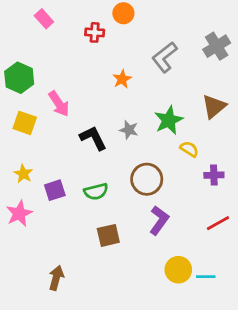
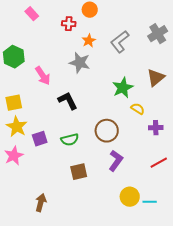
orange star: (122, 79) -> (89, 41), moved
yellow square: (25, 123) -> (14, 103), moved, turned -30
gray star: (129, 130) -> (80, 63), moved, size x1.5
yellow star: (23, 174) -> (17, 127), size x1.5

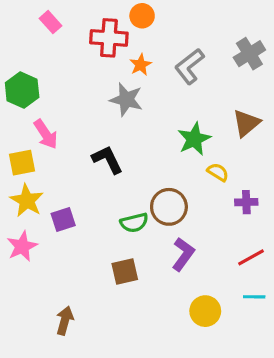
red cross: (69, 24) -> (109, 38), size x1.6
pink arrow: (43, 76) -> (46, 134), moved
green semicircle: (70, 140) -> (134, 223), moved
cyan line: (150, 202) -> (254, 297), moved

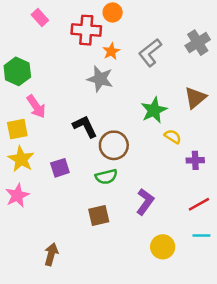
brown circle: (169, 207) -> (114, 145), moved
purple square: (63, 219) -> (60, 168), moved

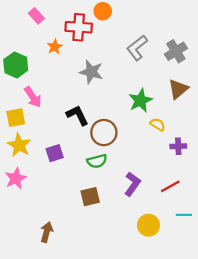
gray cross: (198, 43) -> (176, 51), moved
orange star: (111, 51) -> (55, 47), moved
red line: (199, 204) -> (170, 186), moved

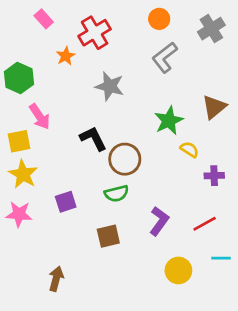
orange circle: (103, 11) -> (159, 19), moved
red cross: (79, 27) -> (95, 33), turned -35
gray cross: (176, 51) -> (211, 29), moved
purple square: (55, 153) -> (66, 202), moved
pink star: (16, 178) -> (19, 214), turned 30

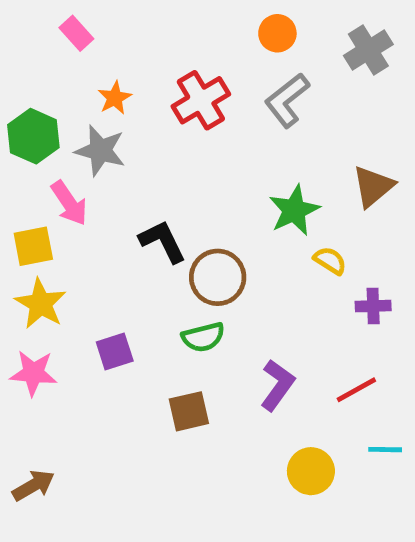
red cross: (95, 33) -> (201, 100), moved
gray star: (110, 86) -> (100, 150), moved
brown arrow: (56, 279) -> (33, 485), moved, turned 45

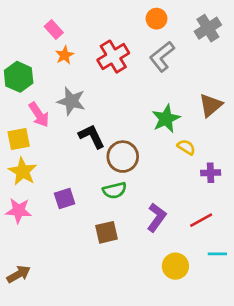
pink rectangle: (76, 33) -> (54, 29), moved
gray star: (100, 150) -> (71, 101), moved

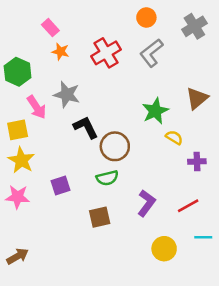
orange star: (65, 55) -> (61, 52), turned -30

